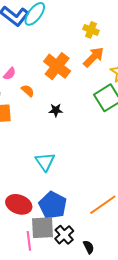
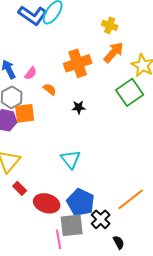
orange cross: (57, 66) -> (78, 63), turned 36
black cross: (64, 235) -> (101, 219), moved

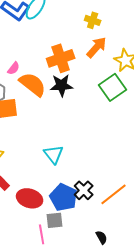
orange semicircle: (50, 89) -> (33, 84), size x2.0
black star: (79, 107) -> (62, 85), moved, size x1.6
black cross: (101, 219) -> (84, 190), moved
gray square: (72, 225) -> (55, 220), size x0.7

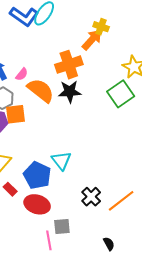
orange arrow: (97, 47) -> (92, 40), moved
blue pentagon: (64, 197) -> (37, 175), moved

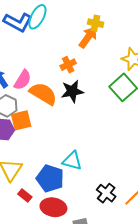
orange cross: (69, 65) -> (68, 65), size x0.6
pink semicircle: (22, 74) -> (23, 80), size x1.5
cyan triangle: (61, 160) -> (72, 161), turned -30

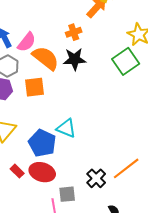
orange square: (21, 120) -> (34, 87), moved
black cross: (106, 193) -> (96, 178), moved
red rectangle: (25, 195) -> (17, 171), moved

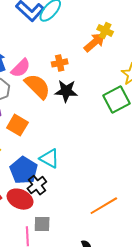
orange cross: (74, 32) -> (60, 63), moved
orange square: (34, 87) -> (17, 125), moved, turned 30
black cross: (96, 178) -> (37, 185), moved

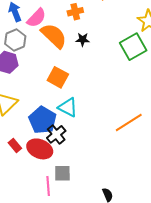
black star: (66, 91) -> (83, 40), size x0.6
orange square: (17, 125) -> (58, 77), moved
orange line: (104, 206) -> (129, 122), moved

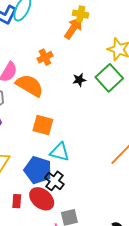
black star: (83, 40) -> (79, 80), moved
red rectangle: (15, 145) -> (17, 201), turned 56
red ellipse: (40, 149) -> (42, 199), turned 30

